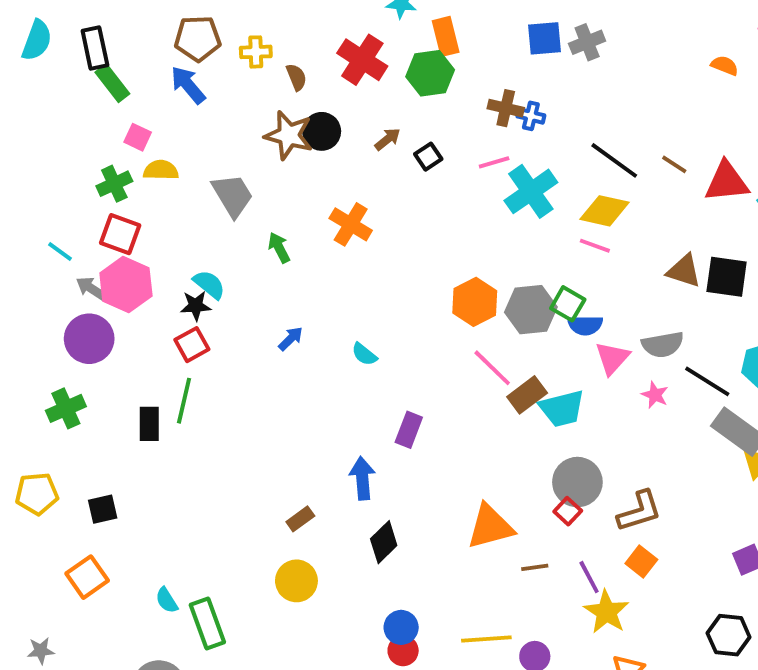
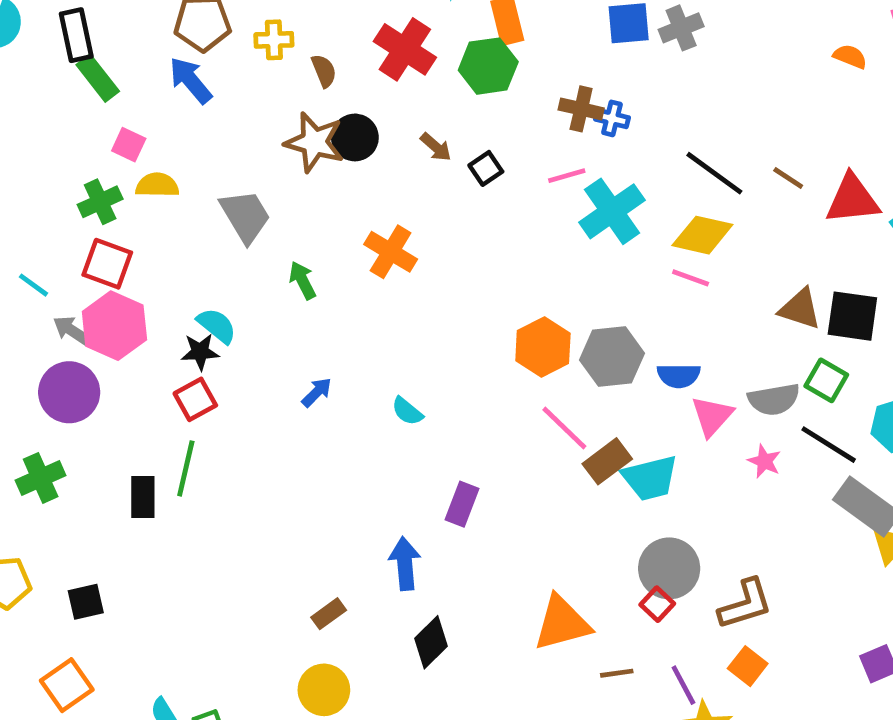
brown arrow: (388, 139) -> (436, 147), turned 80
green square: (568, 304) -> (826, 380), moved

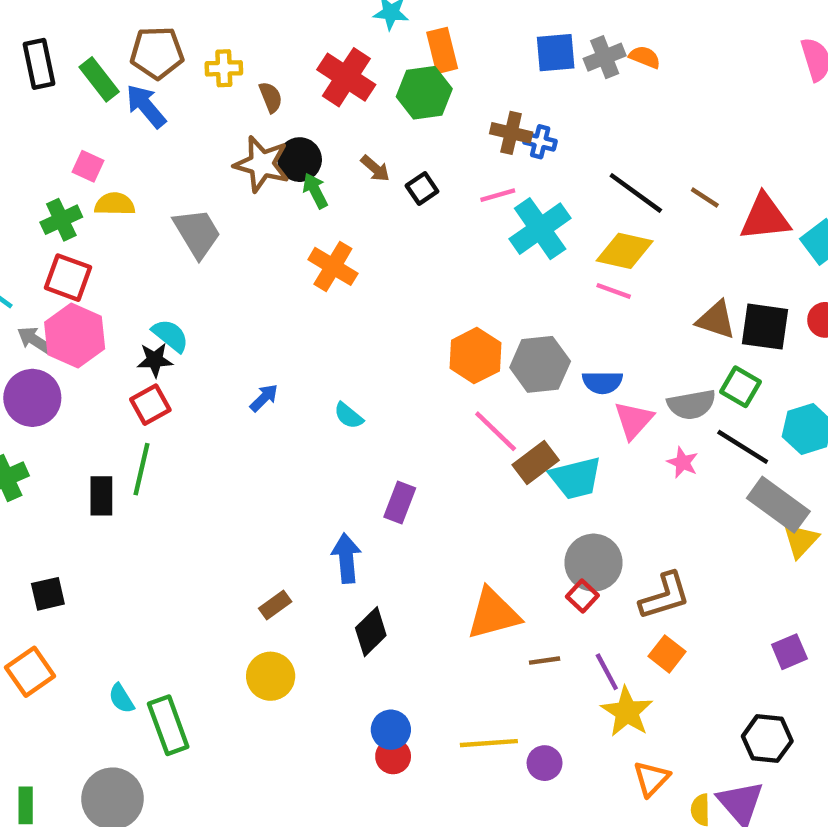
orange semicircle: (850, 57) -> (645, 57), moved
green rectangle: (98, 78) -> (99, 79), moved
green arrow: (302, 280) -> (315, 191), moved

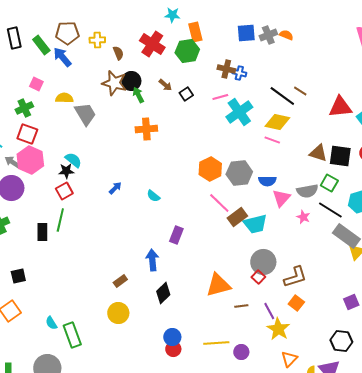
brown line: (705, 197) -> (300, 91), moved
yellow semicircle: (115, 204) -> (64, 98), moved
orange cross: (333, 266) -> (146, 129), turned -35

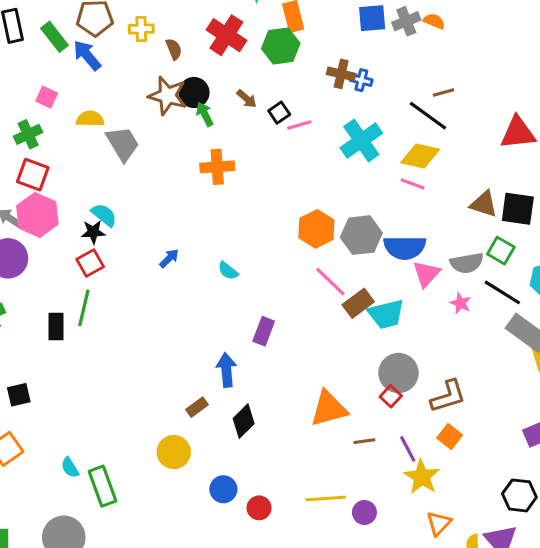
brown line: (300, 91) -> (443, 92), moved, turned -48
pink line: (220, 97) -> (299, 125), moved
blue semicircle: (267, 181) -> (405, 247), size x1.5
brown rectangle: (120, 281) -> (197, 407), moved
blue circle: (172, 337) -> (223, 489), moved

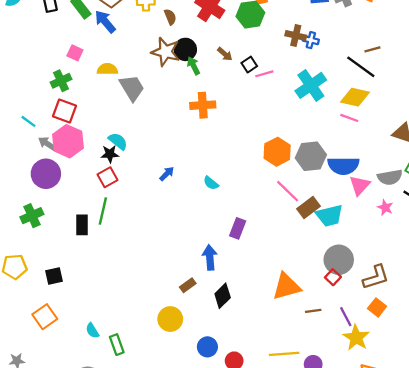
green rectangle: (102, 486) -> (117, 345), size x0.7

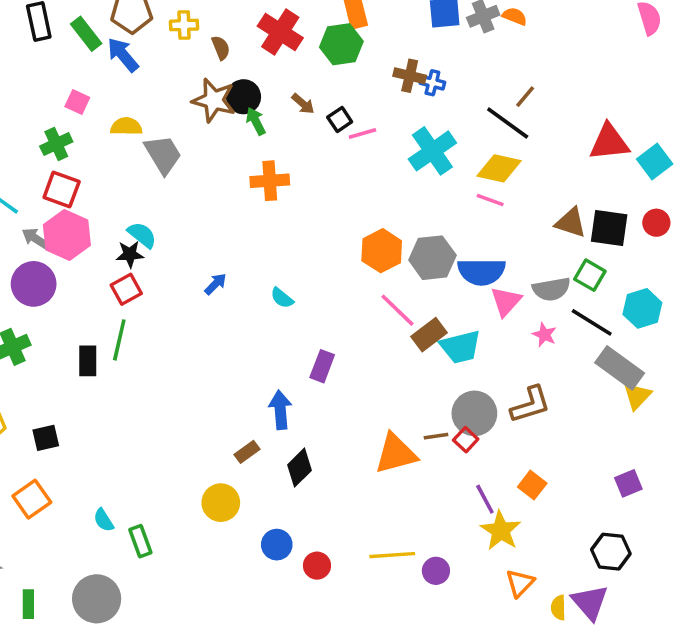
brown line: (372, 49) -> (525, 97), turned -35
brown L-shape: (376, 277) -> (530, 405), moved
brown line: (313, 311) -> (436, 436), moved

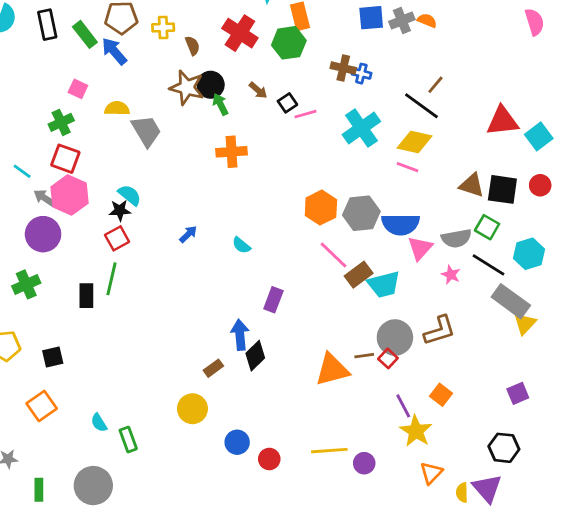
black diamond: (299, 468) -> (255, 356), moved

